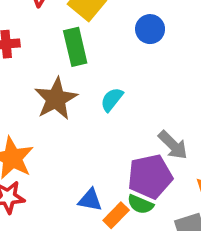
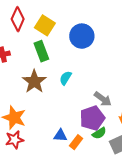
blue circle: (150, 29) -> (82, 36), size x1.5
green semicircle: (140, 204) -> (99, 133), moved, turned -48

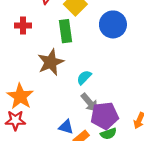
cyan semicircle: (66, 78) -> (84, 77), moved
gray arrow: (103, 99) -> (90, 103), moved

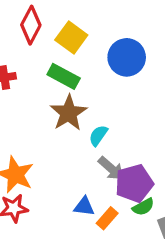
green rectangle: (66, 31) -> (64, 76), turned -45
brown star: (51, 62) -> (68, 113), moved

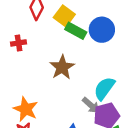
green rectangle: (64, 76) -> (76, 31), moved
cyan semicircle: (98, 135) -> (104, 88), moved, size x1.6

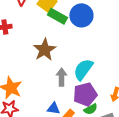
gray arrow: (91, 105) -> (62, 77), moved, turned -132

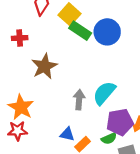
brown star: (45, 50) -> (44, 66), moved
purple pentagon: (85, 94) -> (120, 122), moved

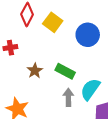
green rectangle: (80, 31) -> (65, 71), moved
brown star: (44, 66) -> (35, 71), size x0.7

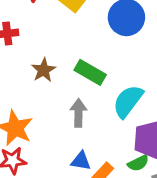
gray arrow: (68, 97) -> (78, 113), moved

